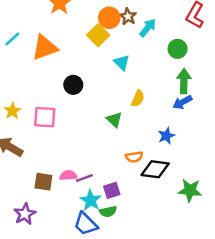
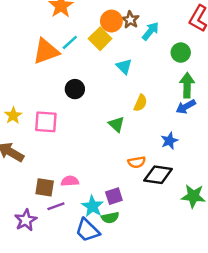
cyan line: (12, 39) -> (70, 42), moved
purple line: (84, 178) -> (56, 206), moved

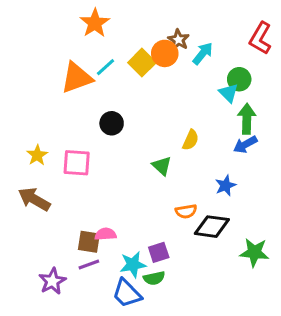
orange circle: (111, 21) -> (165, 53), moved
cyan triangle: (124, 66) -> (229, 93), moved
brown square: (45, 187) -> (89, 242), moved
cyan star: (93, 206) -> (133, 265), turned 30

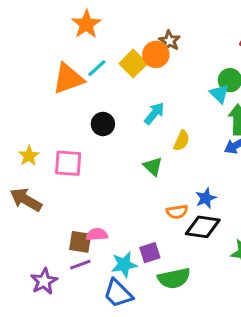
cyan arrow: (203, 53) -> (154, 113), moved
blue star: (226, 186) -> (206, 198), moved
green semicircle: (154, 278) -> (174, 278), moved, size x1.5

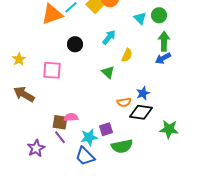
cyan triangle: (219, 94) -> (140, 18), moved
yellow star: (29, 156) -> (19, 59), moved
purple line: (80, 265) -> (60, 137), turned 72

